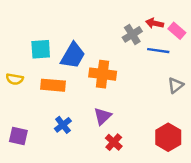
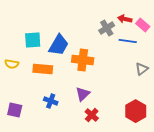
blue cross: (63, 125) -> (51, 101), turned -32

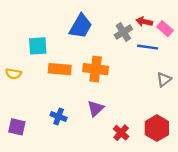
blue trapezoid: (59, 45) -> (81, 26), moved
orange rectangle: (43, 69) -> (60, 69), moved
red cross: (92, 115) -> (121, 133), moved

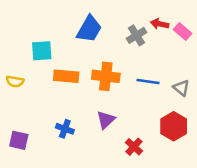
blue line: (148, 47) -> (148, 81), moved
gray triangle: (164, 79) -> (181, 88), turned -42
red hexagon: (157, 128) -> (174, 126), moved

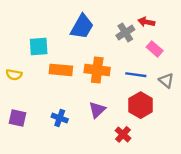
pink rectangle: (183, 32) -> (155, 49), moved
red hexagon: (174, 126) -> (141, 105), moved
purple square: (19, 140) -> (18, 118), moved

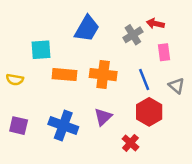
pink rectangle: (155, 49) -> (164, 52), turned 42
blue line: (136, 75) -> (144, 80), turned 60
blue cross: (60, 118) -> (63, 126), size x1.6

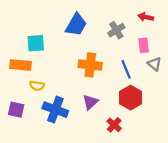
red arrow: (155, 24) -> (146, 17), moved
orange rectangle: (65, 75) -> (21, 65), moved
yellow semicircle: (15, 80) -> (37, 86), moved
gray triangle: (176, 86) -> (154, 64), moved

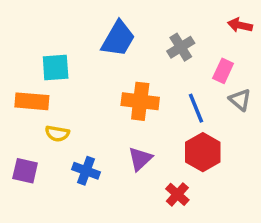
red arrow: (146, 17) -> (240, 25), moved
pink rectangle: (144, 45) -> (223, 71), turned 32
blue cross: (55, 110) -> (86, 171), size x0.7

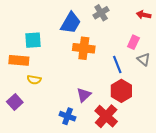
gray cross: (181, 47) -> (101, 13), moved
orange cross: (140, 101) -> (84, 48), moved
purple square: (25, 171) -> (15, 102), turned 35
blue cross: (86, 171) -> (68, 116), moved
red cross: (177, 194) -> (106, 116), size x1.6

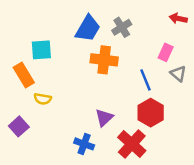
gray cross: (101, 13) -> (122, 27), moved
orange rectangle: (19, 60) -> (24, 75), turned 54

